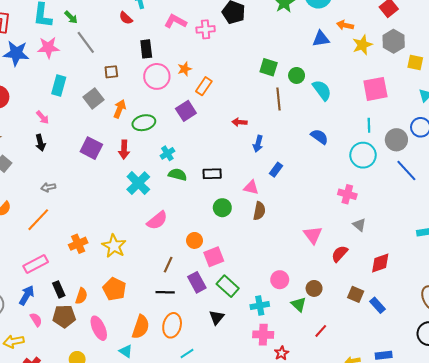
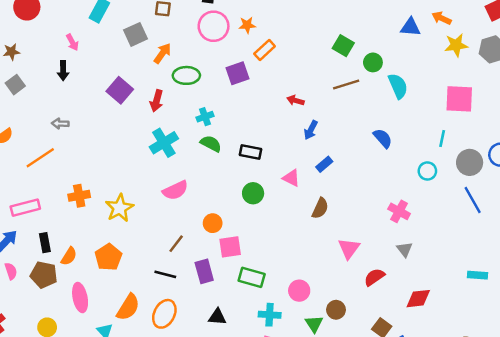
brown line: (279, 99) -> (346, 84), turned 65
cyan circle: (363, 155) -> (427, 171), size x0.6
brown semicircle: (259, 211) -> (320, 208), moved
green rectangle: (228, 286) -> (252, 277), moved, turned -40
black triangle: (217, 317) -> (217, 317), turned 42

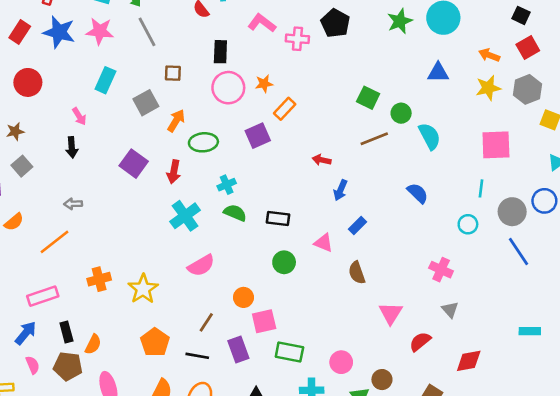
orange arrow: (442, 18) -> (489, 55), moved
brown semicircle: (320, 208) -> (357, 273), turned 140
orange pentagon: (108, 257) -> (155, 342), moved

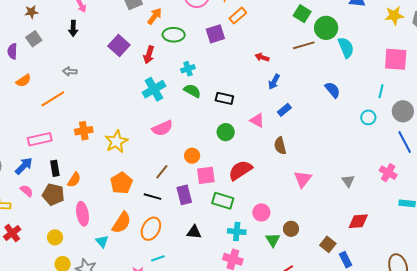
green circle: (401, 113) -> (326, 28), size x1.5
pink cross: (441, 270) -> (388, 173), moved
red semicircle: (420, 342) -> (240, 170), moved, size x1.4
pink semicircle: (33, 365) -> (27, 191), turned -32

